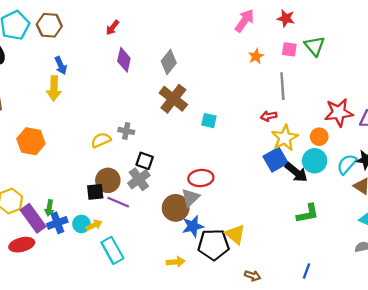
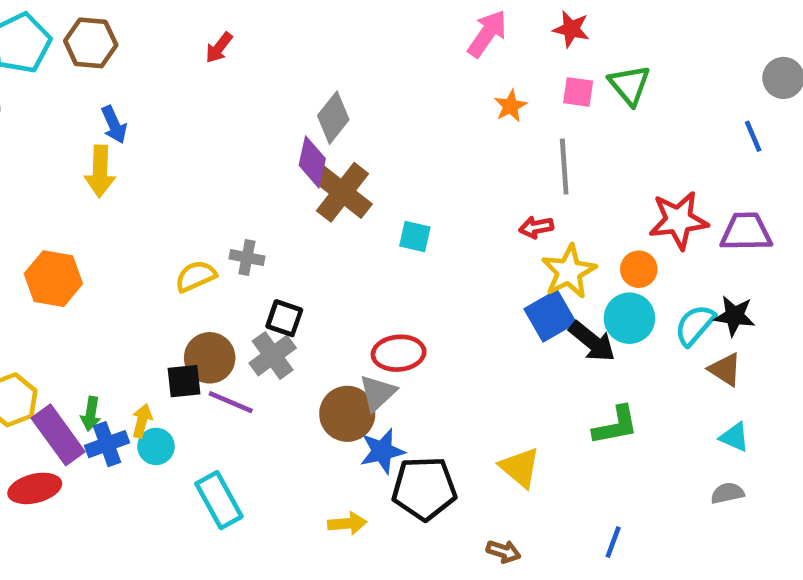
purple diamond: (124, 60) -> (312, 162), moved
yellow arrow: (94, 225) -> (142, 421), moved, turned -49
yellow triangle: (235, 234) -> (520, 467), moved

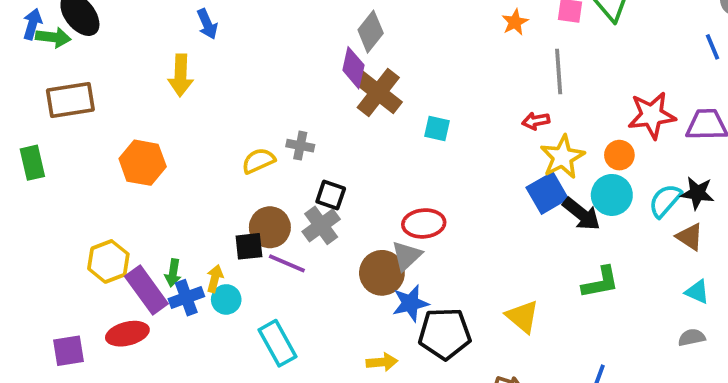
blue arrow: (114, 125) -> (207, 24), moved

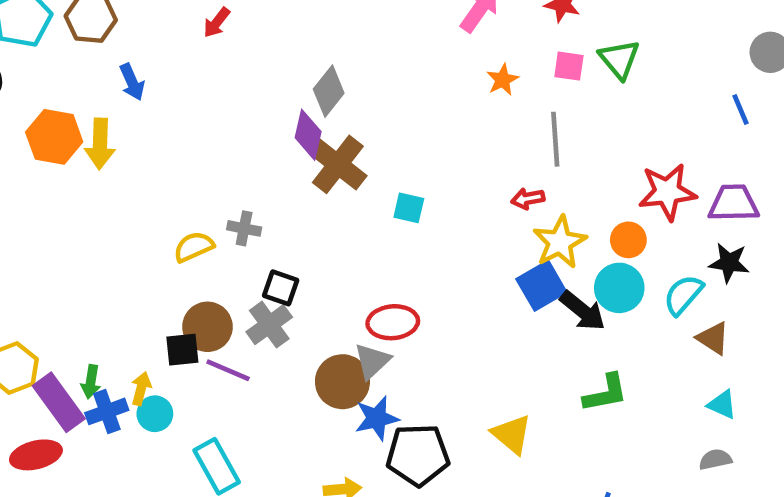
orange hexagon: (143, 163) -> (54, 137), moved
black star: (697, 193) -> (729, 263), moved

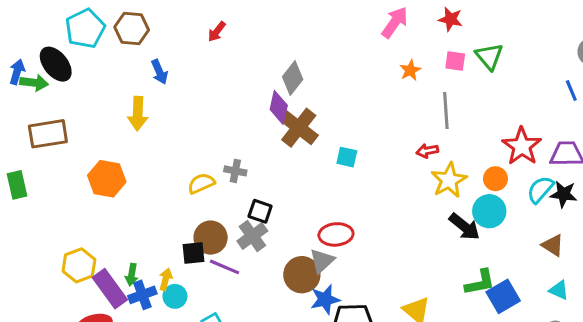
orange hexagon: (54, 137) -> (107, 179), moved
red star: (667, 192) -> (522, 146), turned -30
blue square: (541, 286) -> (503, 296), moved
cyan semicircle: (683, 295) -> (540, 190), moved

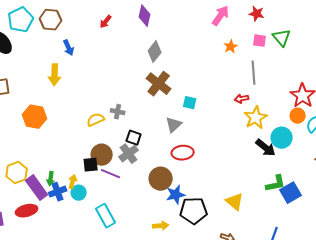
purple diamond: (279, 107) -> (145, 16), moved
orange circle: (495, 179) -> (298, 116), moved
gray triangle: (322, 261) -> (174, 125), moved

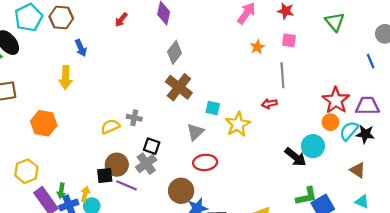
green triangle: (282, 38) -> (335, 22), moved
yellow star: (256, 118) -> (238, 124), moved
yellow hexagon: (17, 173) -> (26, 171), moved

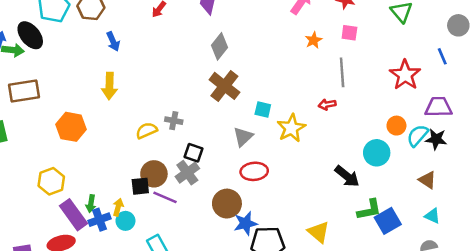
yellow arrow: (66, 77) -> (109, 86), moved
red star: (336, 100) -> (405, 75), moved
black arrow: (296, 157) -> (347, 176), moved

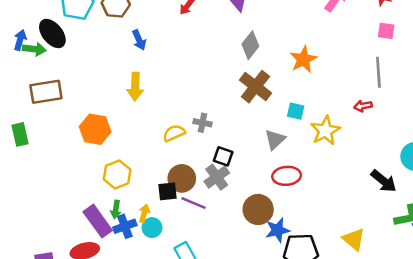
orange star: (314, 40) -> (303, 59), moved, size x1.5
yellow hexagon: (51, 181) -> (117, 175), moved

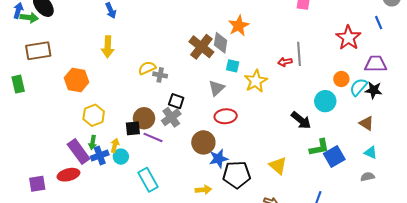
gray diamond: (250, 45) -> (221, 43), moved, turned -30
gray line: (378, 72) -> (299, 54), moved
yellow semicircle: (174, 133) -> (147, 68), moved

